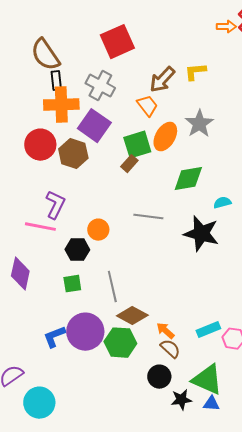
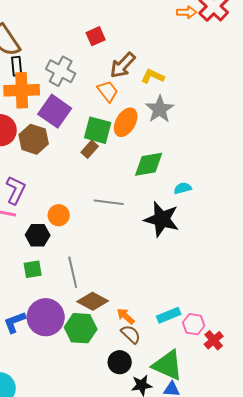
red square: (117, 42) -> (96, 36), moved, size x0.6
yellow L-shape: (195, 72) -> (153, 76), moved, turned 30
green square: (137, 145) -> (98, 130), turned 32

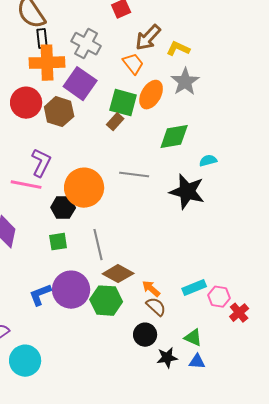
orange circle: (59, 215) -> (84, 188), size x1.8
green triangle: (168, 365) -> (193, 338), size x0.6

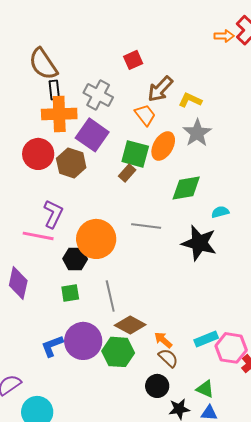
pink hexagon: (219, 297) -> (231, 348), size x1.4

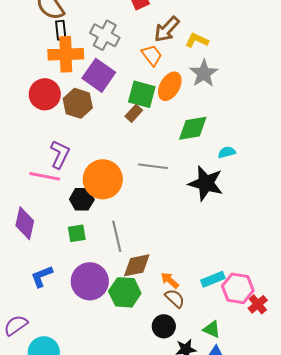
brown diamond: (130, 325) -> (137, 265), turned -40
blue L-shape: (52, 346) -> (42, 276), moved

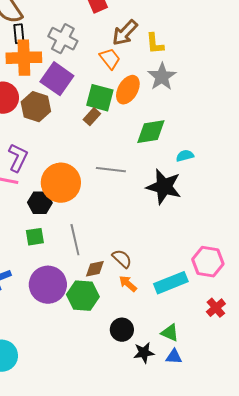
yellow L-shape: (197, 40) -> (155, 44), turned -120
brown diamond: (137, 265) -> (95, 269), size x0.7
cyan rectangle: (213, 279) -> (171, 283), size x1.4
pink hexagon: (238, 288) -> (208, 262), moved
brown semicircle: (175, 298) -> (122, 259), moved

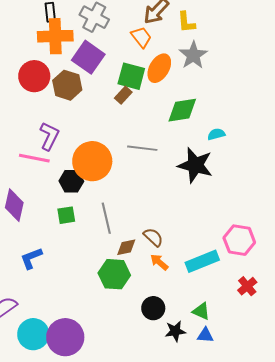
purple circle: (48, 285) -> (65, 337), moved

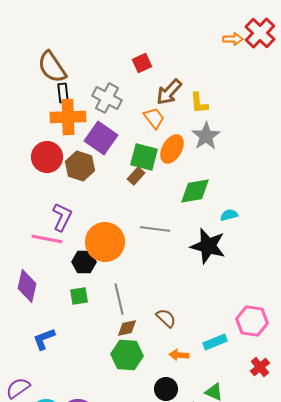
brown diamond: (126, 247) -> (127, 328), moved
cyan rectangle: (202, 261) -> (215, 342), size x0.7
orange arrow: (159, 262) -> (179, 355), moved, turned -36

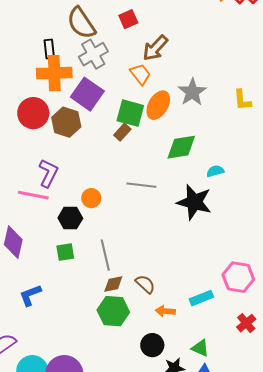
brown semicircle: (52, 67) -> (81, 23), moved
gray cross: (107, 98) -> (93, 54), turned 32
yellow L-shape: (199, 103) -> (242, 100), moved
orange circle: (105, 242) -> (91, 198), size x0.5
brown semicircle: (166, 318) -> (145, 284), moved

